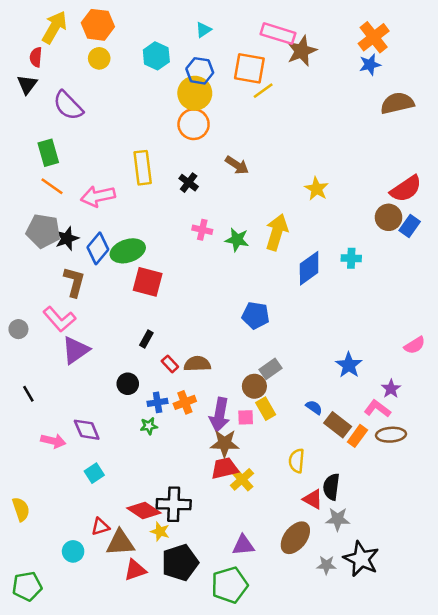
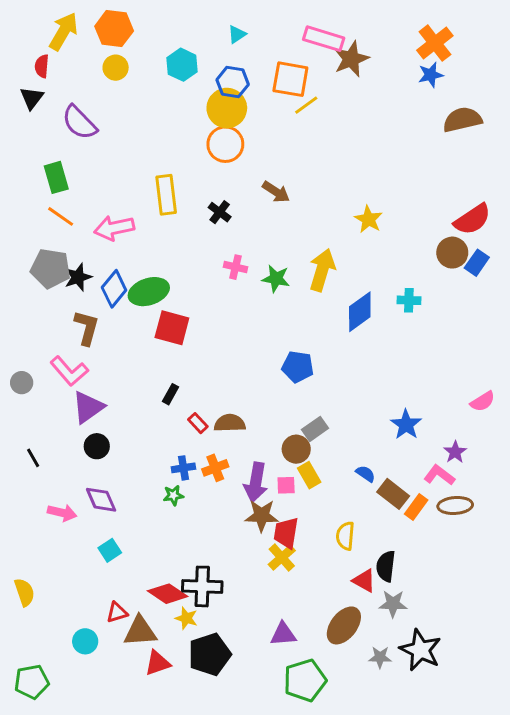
black circle: (128, 384) -> (97, 446), moved
red trapezoid: (225, 468) -> (286, 533), moved, turned -68
green pentagon: (230, 585) -> (305, 680), moved

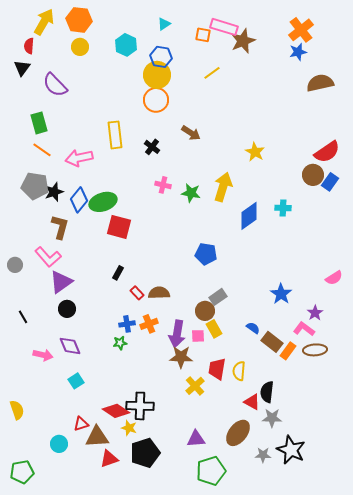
orange square: (290, 79) -> (203, 35), moved, size x0.6
red trapezoid: (286, 533) -> (217, 369), moved

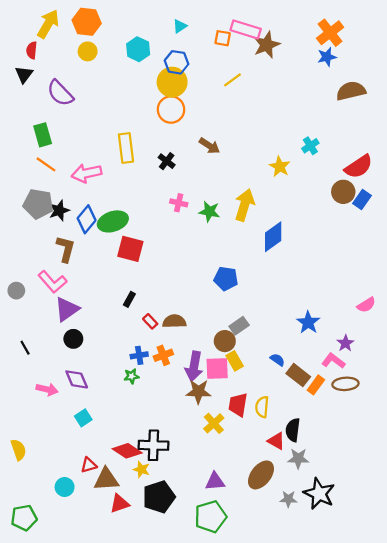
cyan cross: (283, 208) -> (310, 146), moved, turned -35
pink square: (198, 336) -> (217, 369), size x1.6
green pentagon: (211, 471) -> (211, 517), moved

